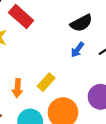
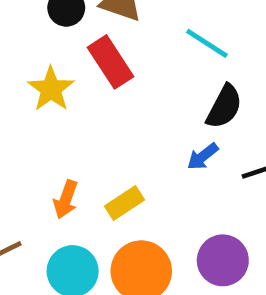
black semicircle: (81, 23) -> (224, 107), turned -50

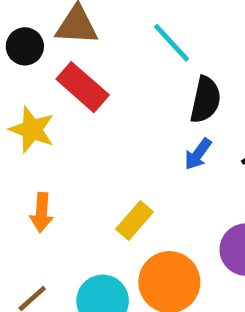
cyan line: (207, 43) -> (171, 43), turned 30
orange arrow: (66, 199) -> (41, 212), moved

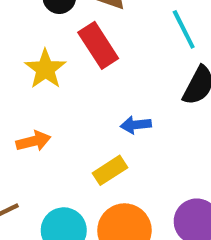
blue arrow: (198, 154) -> (136, 125), moved, turned 32
orange arrow: (41, 212) -> (33, 141), turned -124

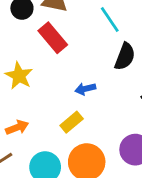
yellow star: (45, 69) -> (19, 76), moved
orange arrow: (33, 141) -> (17, 127), moved

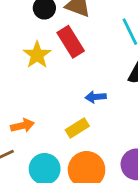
yellow star: (19, 76) -> (37, 55), moved

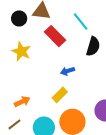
red rectangle: (71, 42) -> (55, 36), moved

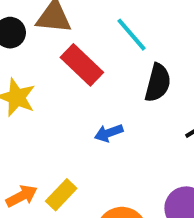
yellow rectangle: (60, 95) -> (61, 195), moved

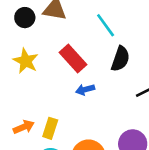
red rectangle: (82, 65) -> (73, 59), moved
yellow rectangle: (61, 195) -> (50, 128), turned -30

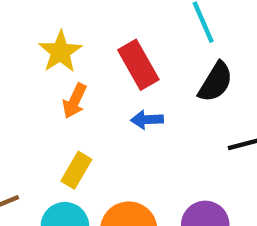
orange arrow: (24, 127) -> (74, 101), moved, turned 126

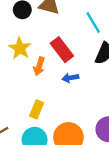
orange arrow: (74, 101) -> (39, 66), moved

